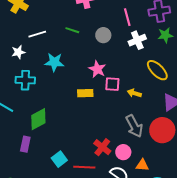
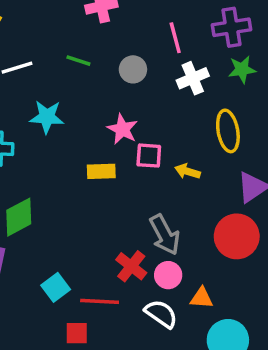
yellow ellipse: (157, 70) -> (228, 131), turned 35
gray arrow: (134, 126) -> (165, 235), moved

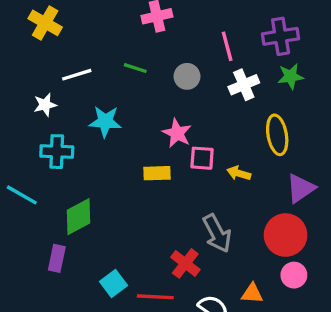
pink circle: (168, 275) -> (294, 275), moved

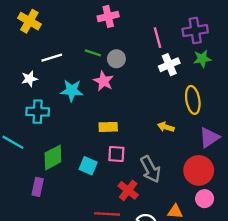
gray circle: (187, 76) -> (116, 59), moved
pink star: (177, 133) -> (103, 81), moved
pink square: (202, 158) -> (116, 154), moved
cyan square: (114, 283) -> (88, 166), moved, turned -30

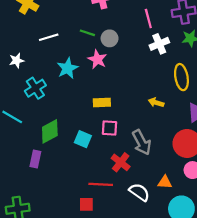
white star: (29, 79) -> (17, 60), moved
cyan star: (72, 90) -> (67, 68), turned -30
cyan cross: (38, 112) -> (35, 88), turned -35

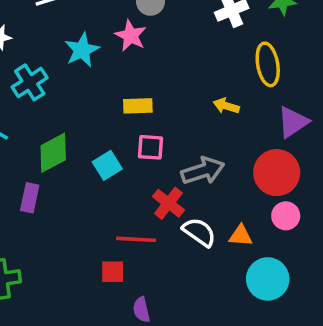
cyan square: (83, 139) -> (107, 165), turned 35
gray arrow: (142, 142) -> (203, 171), turned -80
white semicircle: (139, 192) -> (199, 232), moved

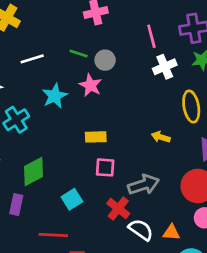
cyan square: (107, 165) -> (72, 199), moved
red line: (136, 239) -> (53, 235), moved

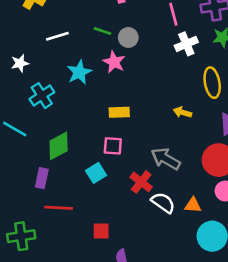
pink square: (105, 167) -> (113, 146), moved
gray arrow: (143, 185) -> (166, 159), turned -132
red line: (53, 235) -> (59, 208), moved

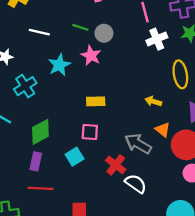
white line: (57, 36) -> (39, 32), turned 30
purple rectangle: (42, 178) -> (36, 161), moved
orange triangle: (193, 205) -> (163, 130), moved, turned 35

